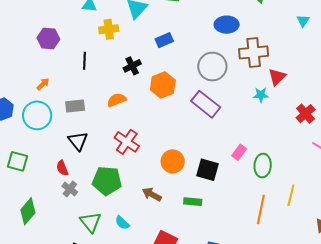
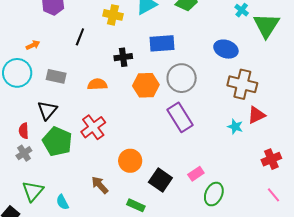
blue rectangle: (164, 40) -> (162, 43), size x1.4
gray circle: (212, 67) -> (182, 78), moved
green pentagon: (107, 181) -> (57, 141), moved

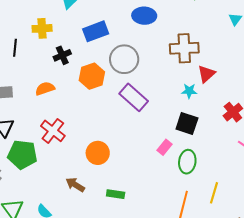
yellow cross: (113, 15) -> (42, 28), moved
blue ellipse: (226, 49) -> (144, 16), moved
black square: (160, 180) -> (187, 123), moved

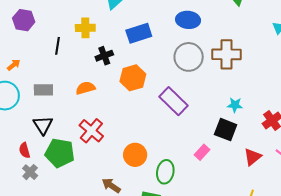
gray circle: (124, 59) -> (189, 57), moved
red triangle: (206, 74) -> (253, 157), moved
cyan star: (189, 91) -> (235, 105), moved
green ellipse: (187, 162) -> (165, 172), moved

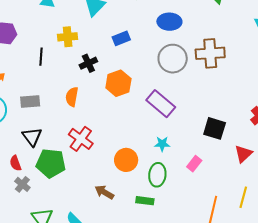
blue rectangle: (139, 33) -> (121, 38), size x0.7
orange semicircle: (85, 88) -> (72, 97), turned -60
cyan star: (235, 105) -> (162, 144), moved
pink rectangle: (202, 152) -> (194, 164), moved

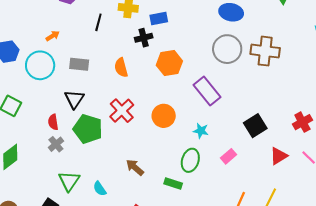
blue rectangle: (121, 38) -> (159, 18), moved
orange semicircle: (72, 97) -> (121, 68), turned -36
black square: (215, 128) -> (255, 126), turned 30
orange circle: (126, 160) -> (164, 116), moved

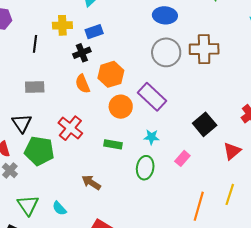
gray rectangle: (79, 64) -> (35, 87), moved
orange semicircle: (121, 68) -> (83, 84), moved
orange circle: (164, 116) -> (121, 107), moved
green rectangle: (173, 183) -> (113, 144), moved

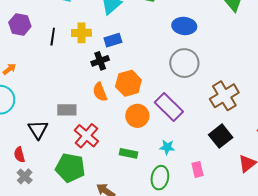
black line: (35, 44) -> (53, 37), moved
brown cross: (204, 49) -> (224, 96), moved, turned -32
gray rectangle: (35, 87) -> (67, 110), moved
green pentagon: (39, 151) -> (70, 168), moved
pink rectangle: (182, 158) -> (198, 169), turned -56

